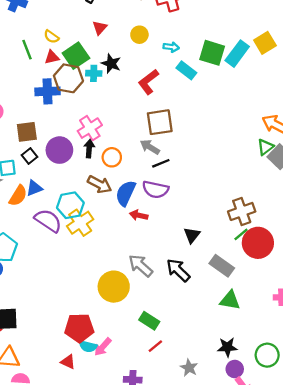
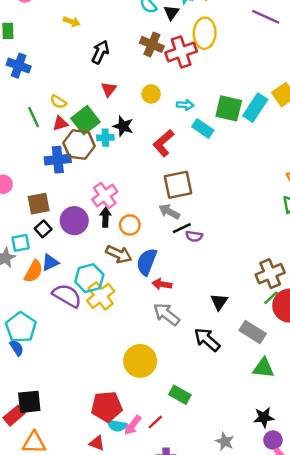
purple semicircle: (155, 189) -> (194, 236), moved, size x0.6
gray arrow: (141, 266) -> (166, 314), moved
red line: (155, 346) -> (155, 422), moved

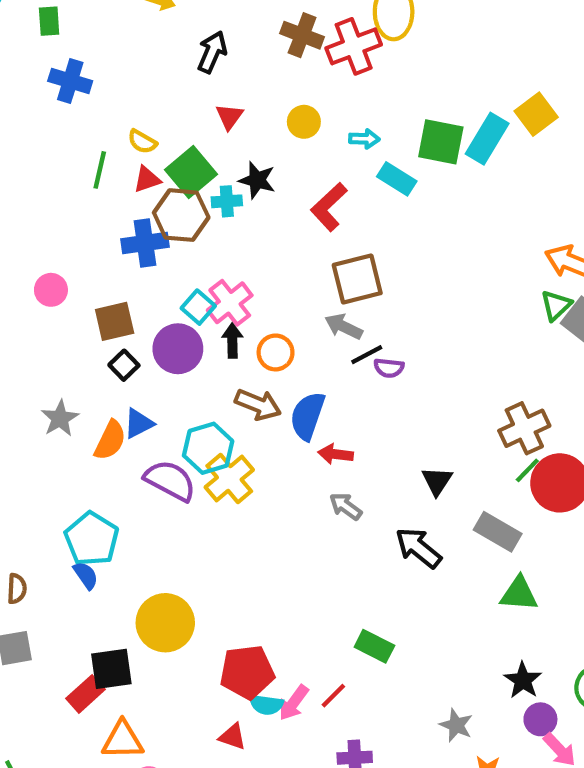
green line: (34, 117) -> (100, 170), turned 40
cyan square: (21, 243) -> (198, 307), moved, turned -36
gray arrow: (166, 314) -> (346, 506), size x0.7
yellow circle: (140, 361) -> (165, 623), moved
black star: (264, 417) -> (523, 680), turned -30

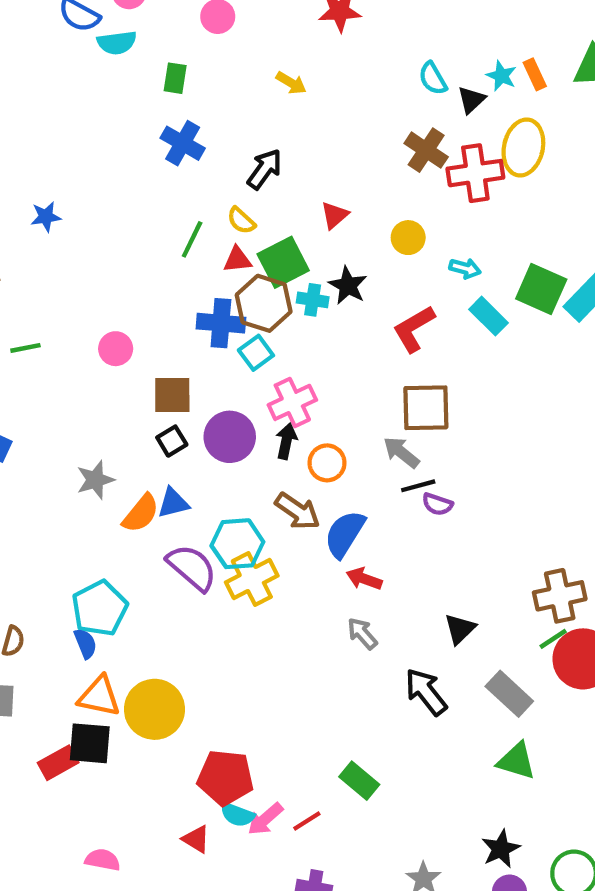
black arrow: (212, 52) -> (265, 169), moved
cyan square: (198, 307) -> (256, 353), moved
orange triangle: (123, 740) -> (99, 696), moved

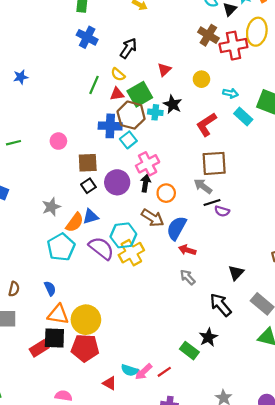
cyan pentagon: (100, 608) -> (61, 247), moved
red pentagon: (225, 778) -> (85, 348), moved
black star: (501, 849) -> (208, 337), moved

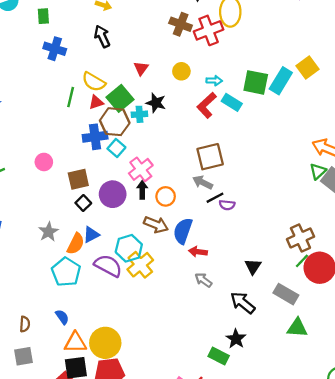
black arrow: (128, 48) -> (102, 36), moved, turned -48
yellow semicircle: (118, 74) -> (94, 82), size x1.5
red L-shape: (206, 124) -> (207, 105), moved

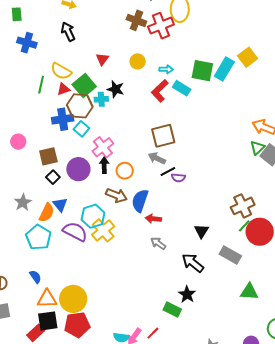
blue triangle: (91, 235) -> (60, 205), turned -42
green triangle: (297, 328) -> (249, 292), moved

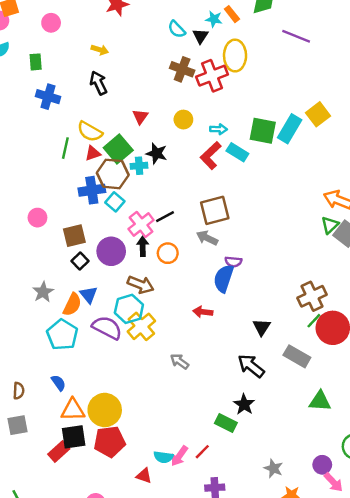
black line: (168, 171) -> (165, 217), moved
brown arrow: (117, 195) -> (141, 285), moved
blue semicircle: (140, 201) -> (224, 278), moved
gray arrow: (158, 243) -> (180, 361), moved

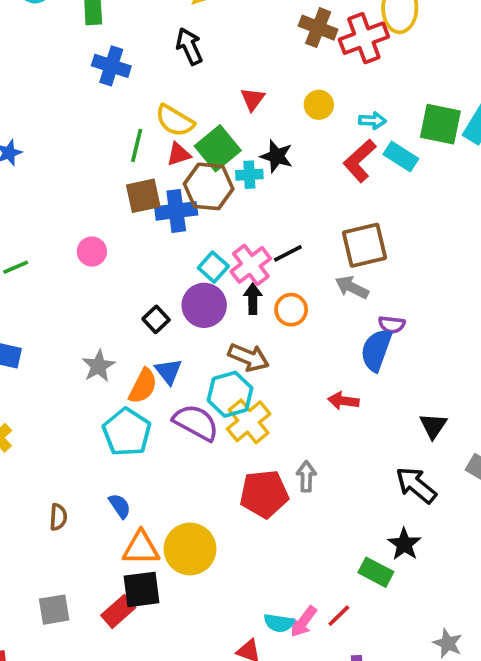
cyan square: (115, 202) -> (213, 267), moved
brown square: (74, 236) -> (143, 196), moved
gray arrow: (180, 361) -> (306, 476), turned 54
gray square: (18, 425) -> (54, 610), moved
red pentagon: (110, 442) -> (264, 494), moved

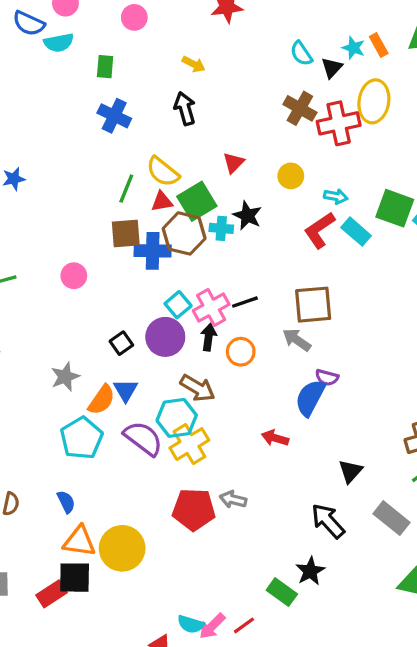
gray arrow: (306, 476) -> (233, 499), turned -85

